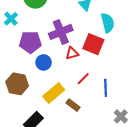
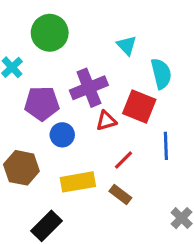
blue line: (106, 88) -> (166, 146), moved
yellow rectangle: (54, 93) -> (78, 182), turned 30
brown rectangle: (73, 105) -> (120, 194), moved

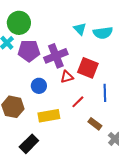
green circle: (50, 33) -> (19, 23), moved
cyan semicircle: (161, 74) -> (103, 33), moved, turned 96
purple pentagon: (42, 103) -> (29, 51), moved
brown rectangle: (120, 194) -> (95, 124), moved

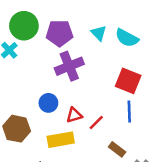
cyan semicircle: (103, 33) -> (127, 38), turned 36
purple pentagon: (29, 51) -> (59, 33), moved
red square: (88, 68) -> (128, 81), moved
red triangle: (67, 77) -> (74, 115), moved

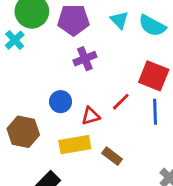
purple cross: (69, 66) -> (85, 59), size x0.7
red line: (96, 123) -> (121, 102), moved
brown rectangle: (117, 149) -> (112, 156), moved

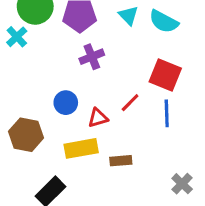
brown rectangle: (112, 156) -> (121, 161), turned -42

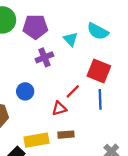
cyan triangle: (128, 15) -> (71, 39), moved
red triangle: (98, 118) -> (59, 108), moved
yellow rectangle: (81, 148) -> (36, 140), moved

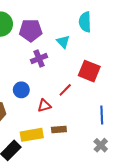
cyan semicircle: (98, 31) -> (85, 22), moved, turned 60
blue line: (100, 99) -> (102, 115), moved
red triangle: (59, 108) -> (44, 106), moved

